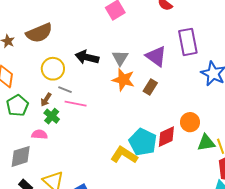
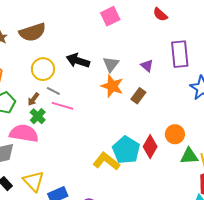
purple triangle: (156, 56) -> (147, 66), size x0.6
pink semicircle: (39, 134) -> (24, 133), size x1.8
red diamond: (166, 137) -> (150, 147), turned -40

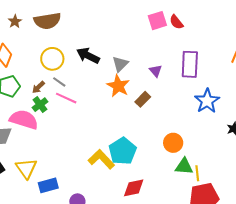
pink square: (110, 16) -> (157, 21), moved
red diamond: (150, 147) -> (134, 188), moved, turned 40

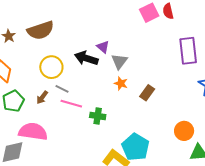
red semicircle: (176, 22) -> (168, 11), turned 35
purple triangle: (156, 71) -> (103, 47), moved
orange star: (118, 86) -> (121, 83), size x0.6
green cross: (40, 105) -> (98, 116), moved, turned -35

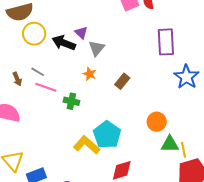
yellow circle: (51, 67) -> (34, 34), moved
orange star: (121, 83) -> (90, 74), moved
brown arrow: (42, 97) -> (17, 79), turned -64

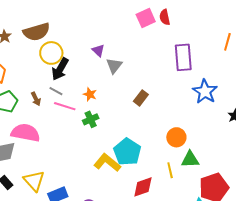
black arrow: (64, 43) -> (60, 69), moved, turned -80
orange star: (90, 74) -> (90, 94), moved
green cross: (71, 101) -> (91, 119), turned -35
yellow line: (184, 150) -> (170, 170), moved

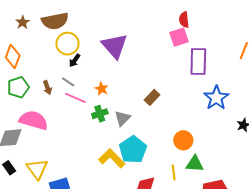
pink square: (146, 18) -> (179, 37), moved
purple triangle: (98, 50) -> (115, 46), size x2.0
gray triangle: (114, 66) -> (122, 118), moved
black arrow: (60, 69) -> (75, 60), size x0.6

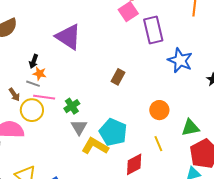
yellow circle: (67, 44) -> (32, 110), moved
orange star: (102, 89) -> (40, 74), moved
gray triangle: (122, 118) -> (79, 127), moved
green triangle: (195, 164) -> (190, 128), moved

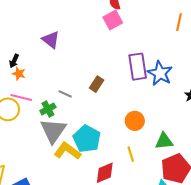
purple rectangle: (153, 30) -> (138, 67), moved
purple triangle: (68, 37) -> (51, 40), size x0.7
gray line: (33, 84) -> (65, 94), moved
gray triangle: (79, 127) -> (53, 131), size x1.6

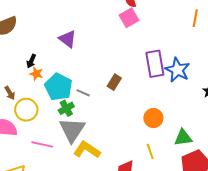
pink line: (21, 98) -> (42, 144), moved
cyan pentagon: (87, 139) -> (58, 87), moved

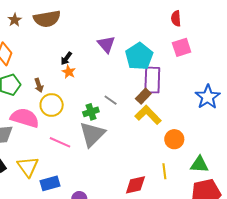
pink square: (129, 18) -> (182, 47), moved
purple rectangle: (155, 64) -> (152, 80), moved
cyan pentagon: (58, 87) -> (139, 56), moved
yellow L-shape: (87, 150) -> (148, 115), moved

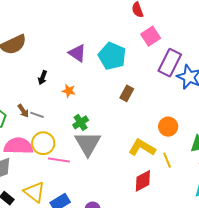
orange star: (69, 72) -> (69, 91), moved
purple rectangle: (152, 80) -> (170, 63), moved, turned 40
gray line: (111, 100) -> (37, 115), moved
yellow circle: (52, 105) -> (43, 143), moved
yellow L-shape: (148, 115) -> (142, 148), moved

